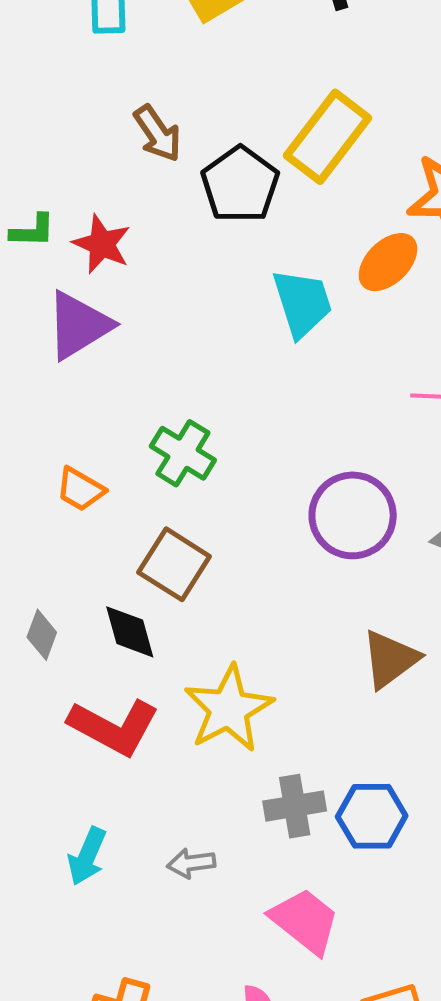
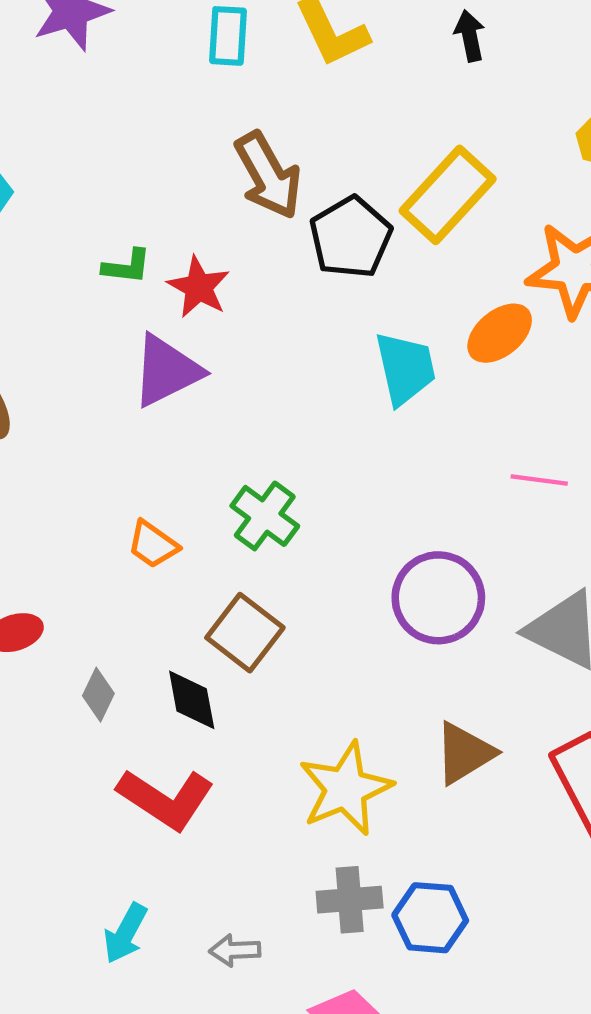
brown arrow: (158, 133) -> (268, 175), size x1.4
yellow star: (229, 709) -> (346, 789), moved

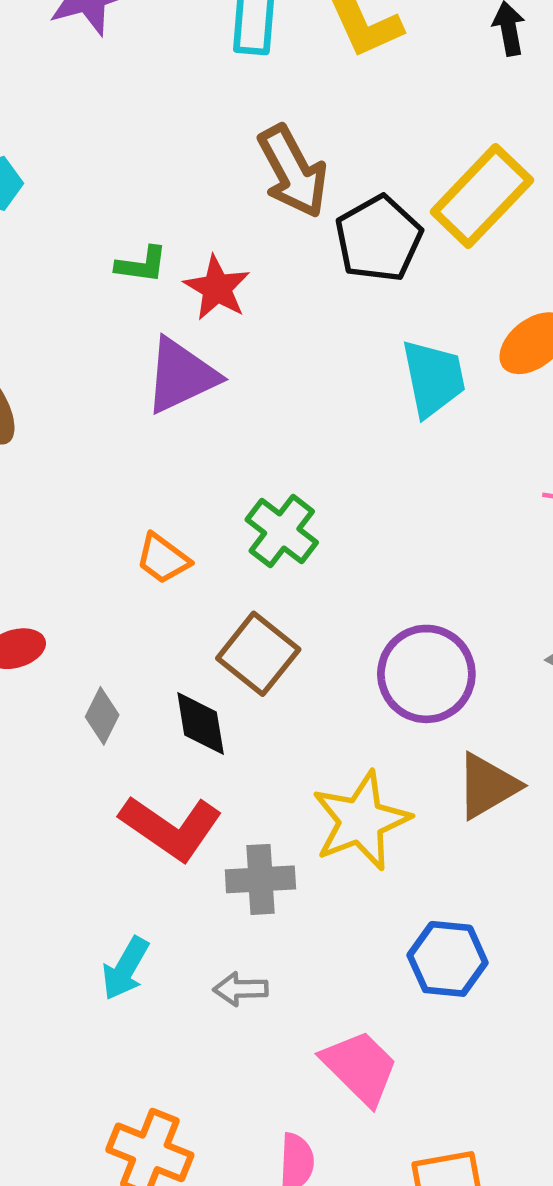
purple circle: (438, 598) -> (426, 674), moved
gray cross: (350, 900) -> (260, 879), moved

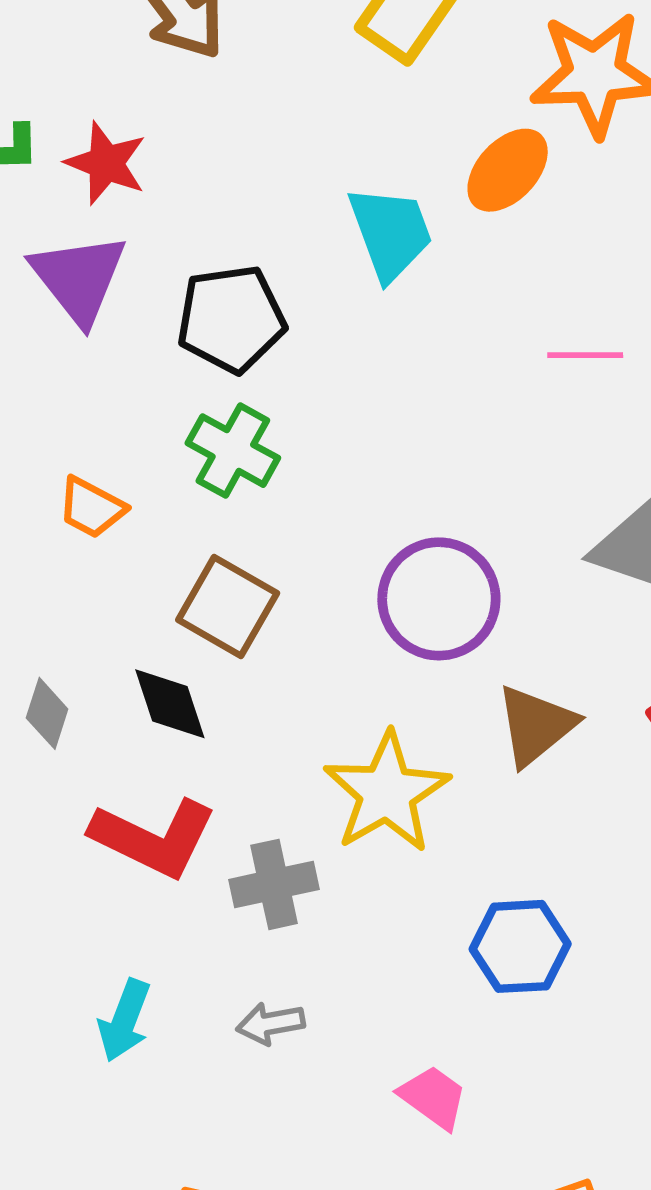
black pentagon: (379, 239) -> (231, 319), moved, turned 30
purple triangle: (181, 376) -> (79, 278), turned -34
pink trapezoid: (360, 1067) -> (433, 1097), size x0.7

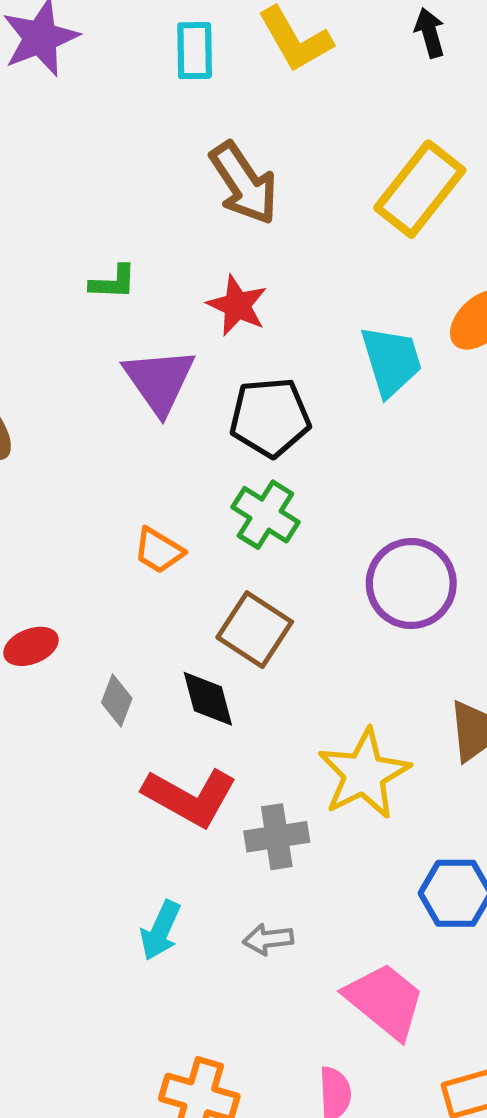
red star: (106, 163) -> (237, 305), moved
purple circle: (439, 599) -> (411, 584), moved
pink trapezoid: (433, 1097) -> (385, 1001), size x1.6

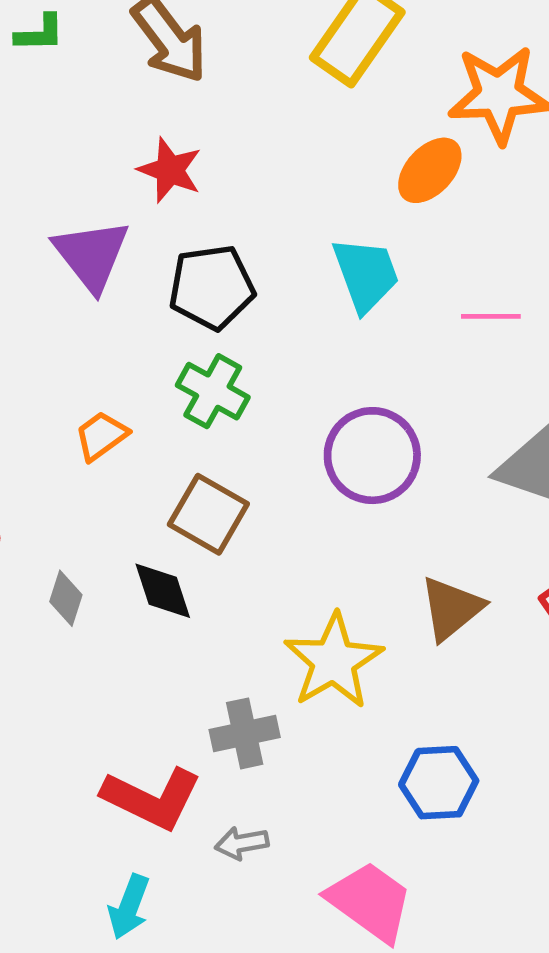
green L-shape: (113, 282) -> (40, 33), moved
cyan trapezoid: (391, 361) -> (366, 274), moved
orange trapezoid: (159, 551) -> (101, 436), turned 116
red L-shape: (190, 797) -> (152, 798), moved
cyan arrow: (160, 931) -> (129, 907), moved

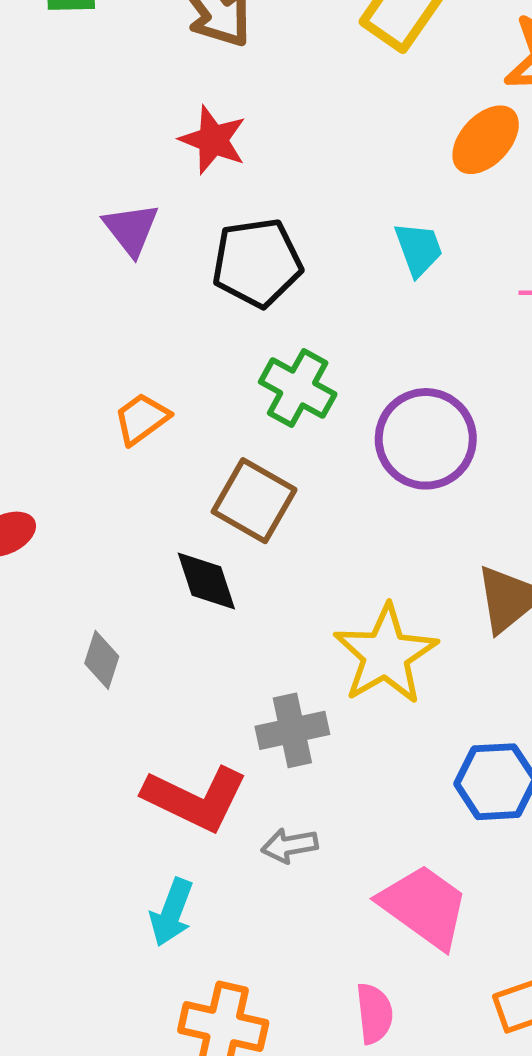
purple triangle: (92, 255) -> (131, 229), size x0.7
cyan trapezoid: (366, 274) -> (419, 249), size x0.7
green cross: (213, 391) -> (298, 388), moved
gray diamond: (66, 598) -> (102, 660), moved

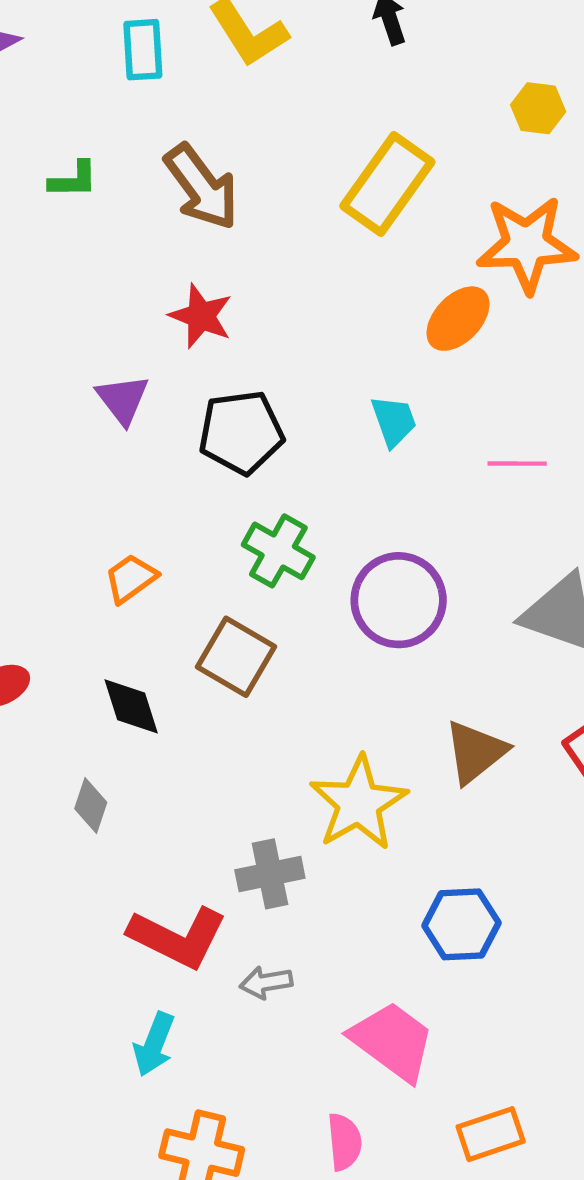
black diamond: (206, 581) -> (131, 706), moved

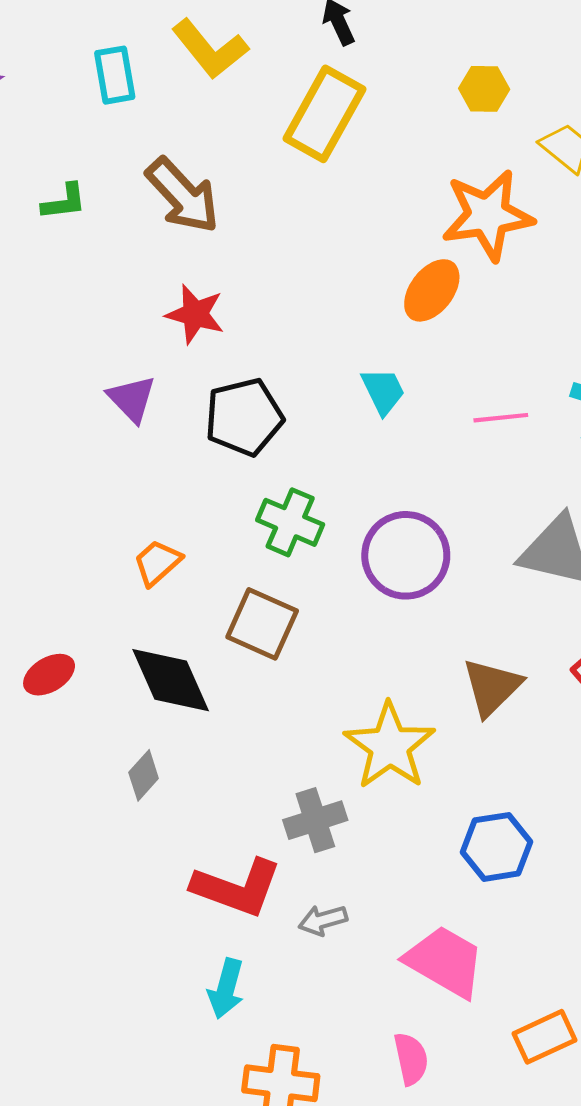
yellow rectangle: (387, 184) -> (324, 114), moved
black diamond: (131, 706) -> (171, 680), size x1.4
gray diamond: (91, 806) -> (144, 775), turned 30

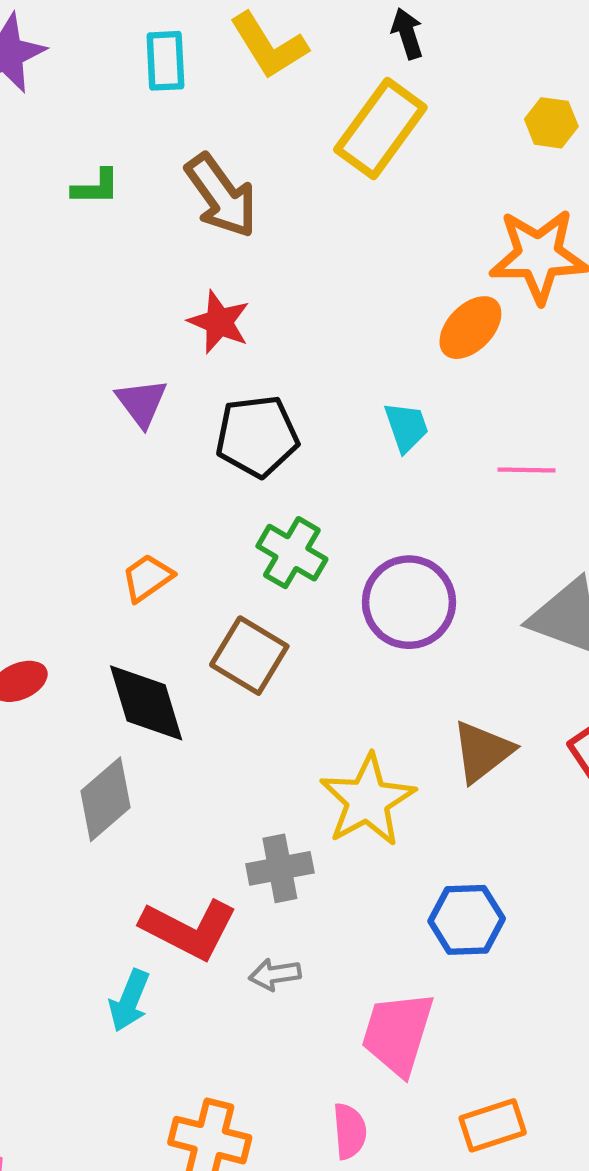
gray diamond: (144, 775) -> (106, 799), size x1.6
pink trapezoid: (445, 961) -> (398, 1033), turned -110
cyan arrow: (226, 989) -> (129, 1001), moved

